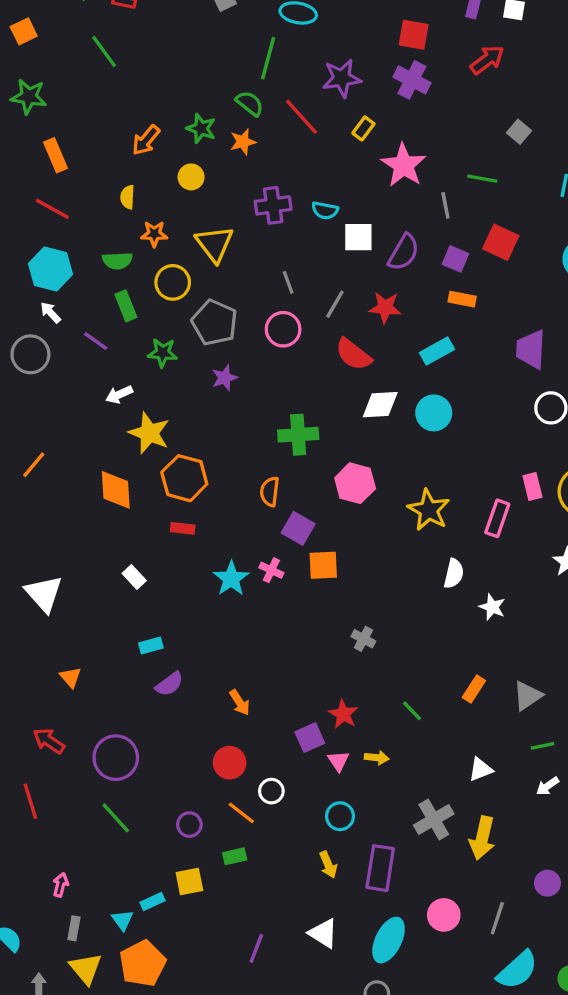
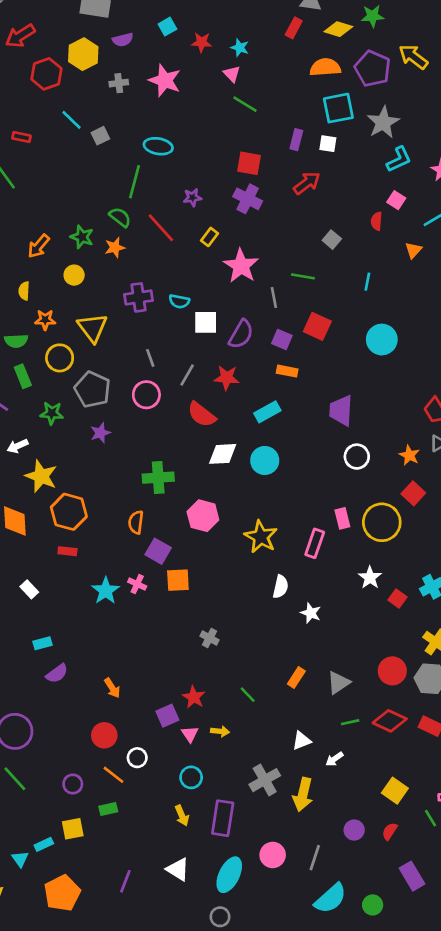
purple star: (342, 78) -> (192, 197), size x0.6
white arrow: (547, 786) -> (334, 759), moved
orange pentagon: (143, 963) -> (62, 893), moved

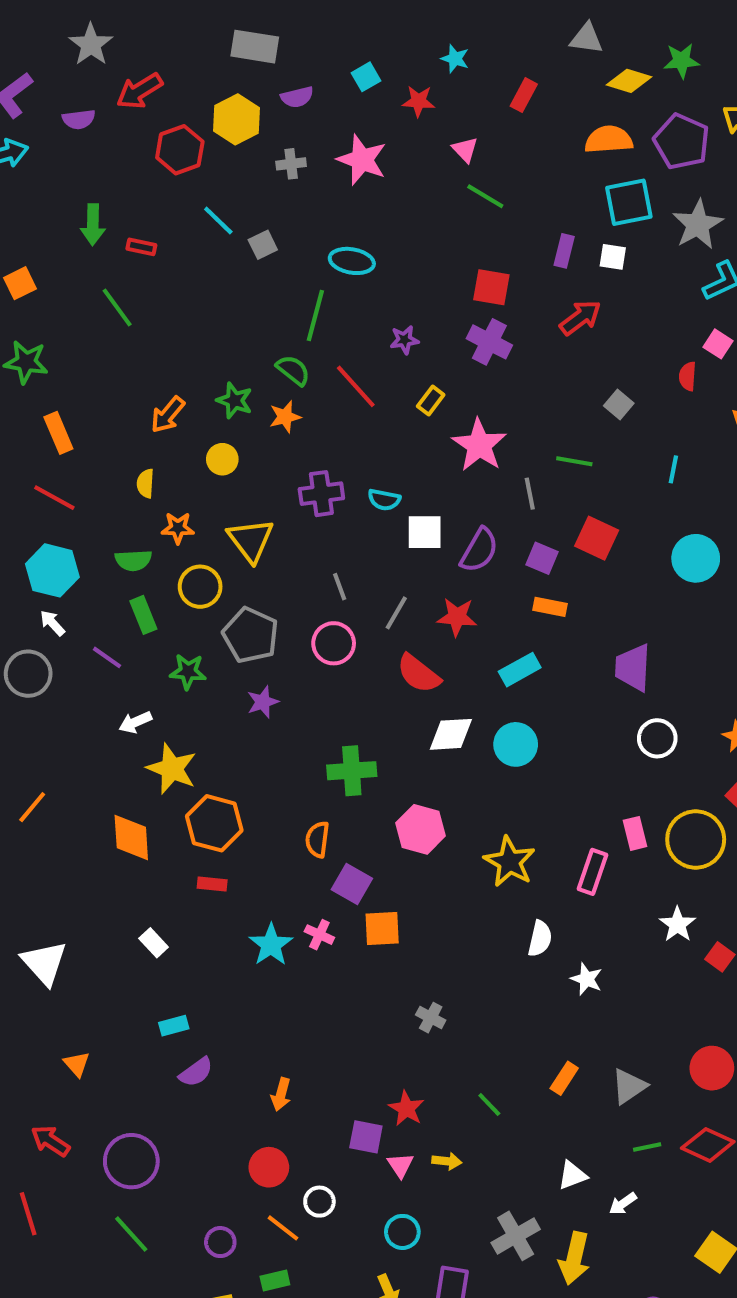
red rectangle: (294, 28) -> (524, 95), moved
cyan star: (240, 48) -> (455, 59), moved
orange arrow: (112, 688) -> (281, 1094), turned 48
purple square: (167, 716) -> (366, 1137), turned 35

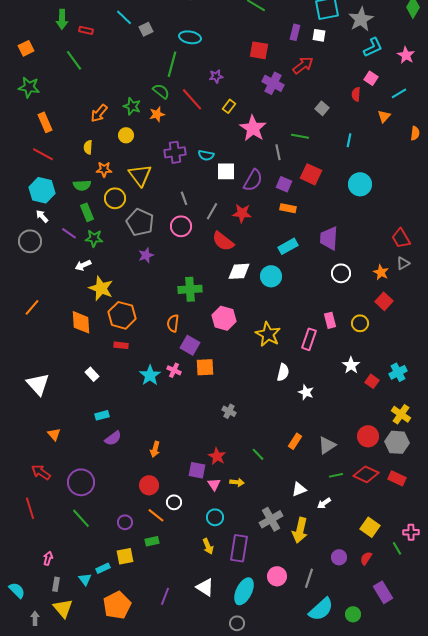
purple cross: (489, 342) -> (273, 83), moved
cyan rectangle: (520, 670) -> (288, 246), moved
green star: (188, 672) -> (94, 238), moved
yellow circle: (696, 839) -> (360, 323), size x0.6

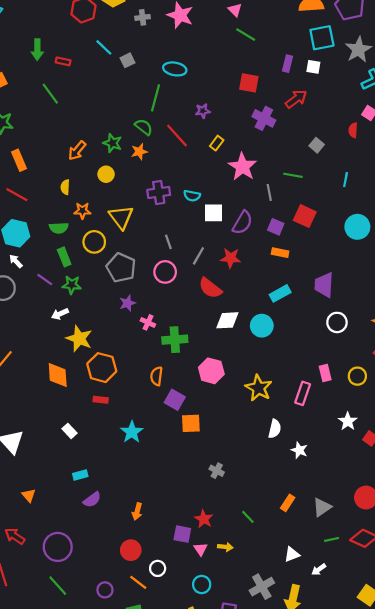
pink cross: (174, 370) -> (148, 322), moved

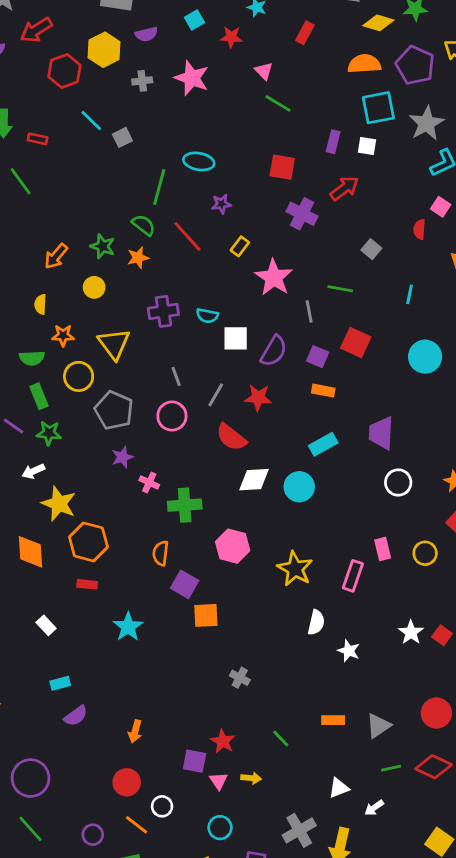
cyan ellipse: (175, 69) -> (199, 161), moved
white star: (348, 421) -> (411, 632), moved
orange rectangle: (288, 503) -> (333, 720), turned 56

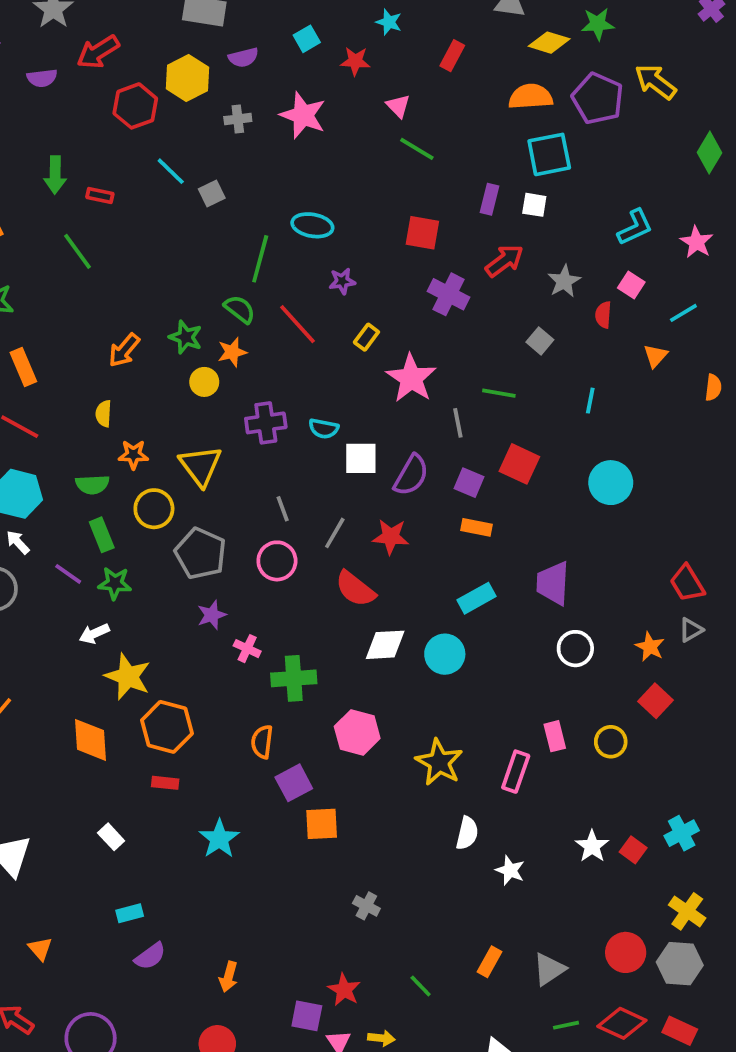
gray star: (426, 123) -> (564, 281), moved, size x0.7
yellow circle: (94, 287) -> (204, 382), moved
purple square: (185, 584) -> (294, 783), turned 32
orange rectangle: (333, 720) -> (490, 962), turned -60

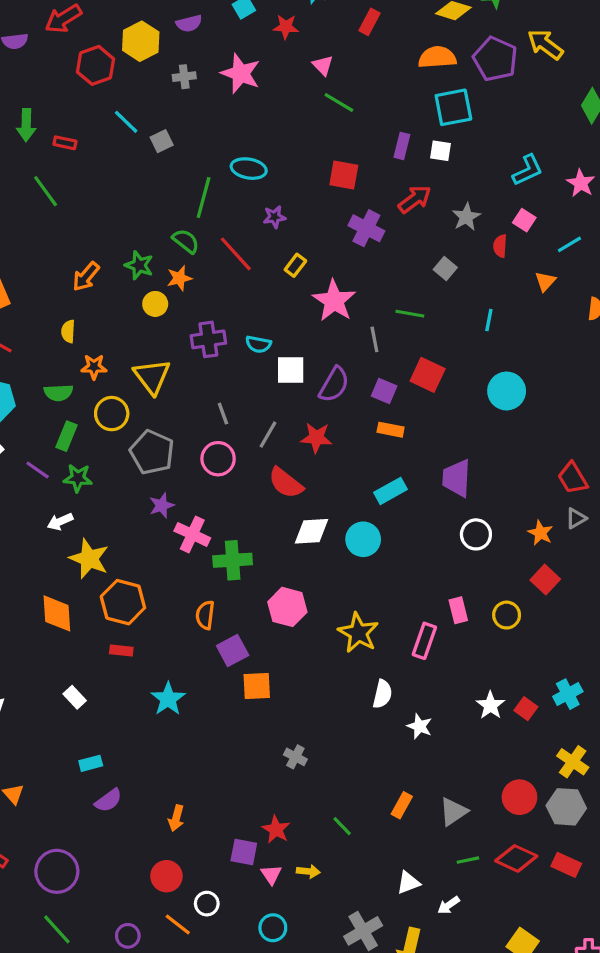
green rectangle: (102, 535) -> (67, 436), turned 44
pink cross: (247, 649) -> (192, 534), size x1.5

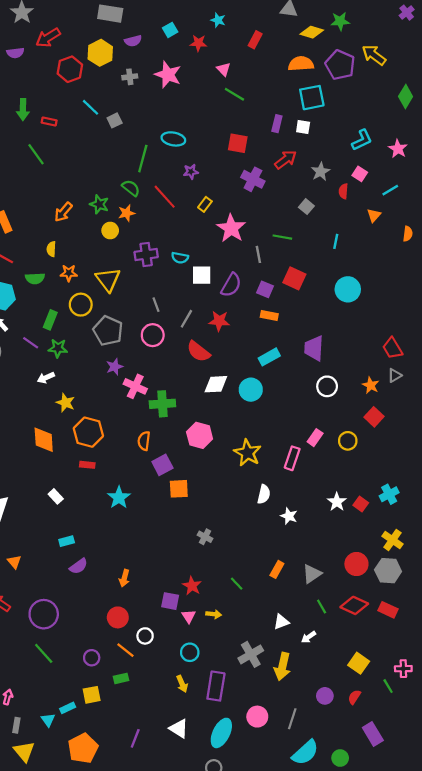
green semicircle: (58, 393) -> (35, 278), moved
yellow star: (89, 559) -> (65, 403), size x0.7
pink rectangle: (458, 610) -> (315, 438), turned 49
green line: (468, 860) -> (322, 607), turned 72

